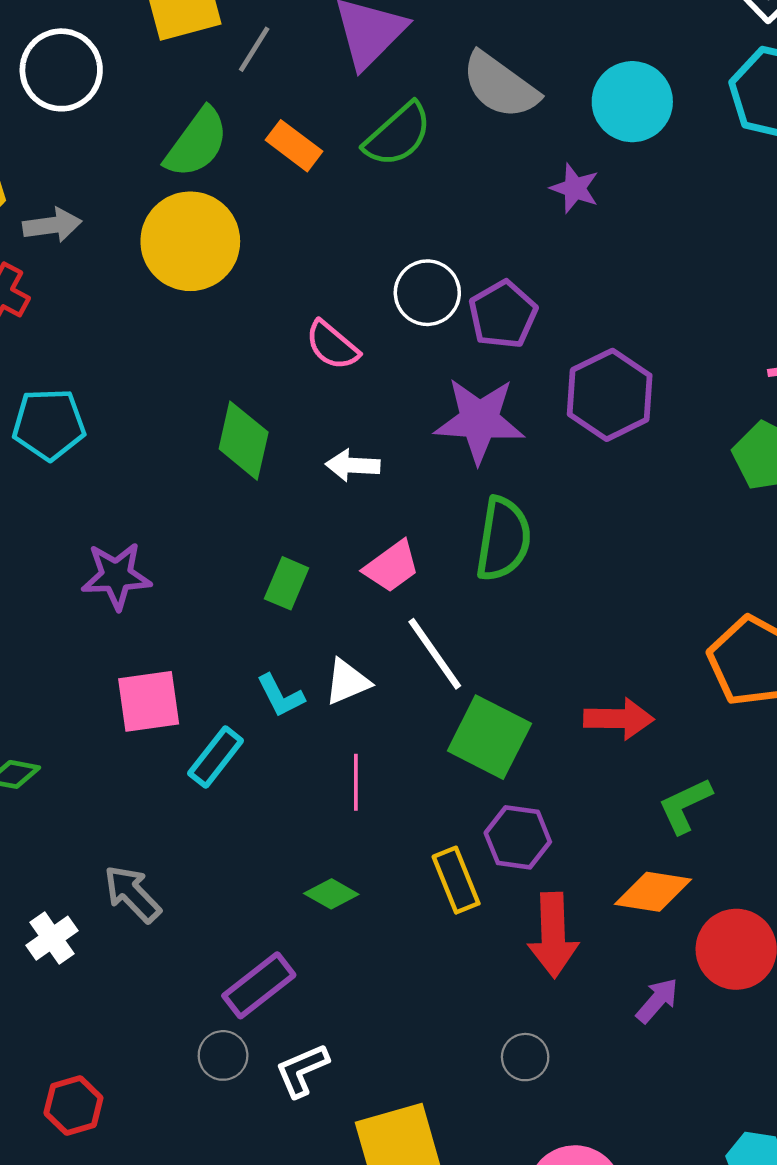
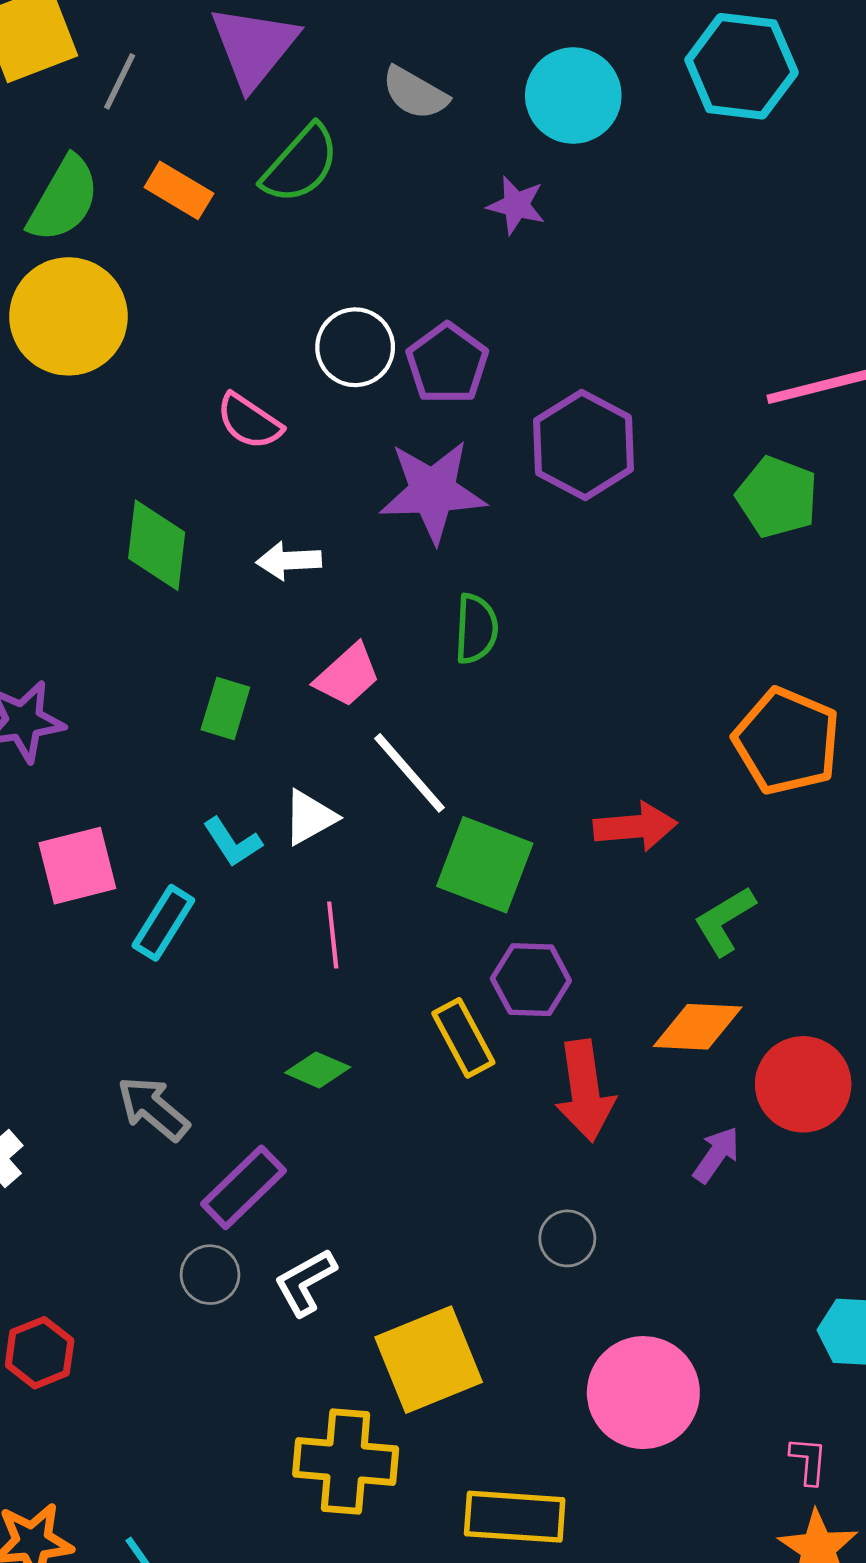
gray semicircle: (500, 85) -> (415, 93), size x0.7
green semicircle: (503, 539) -> (476, 629), size x0.7
gray arrow: (132, 894) -> (153, 1108), moved

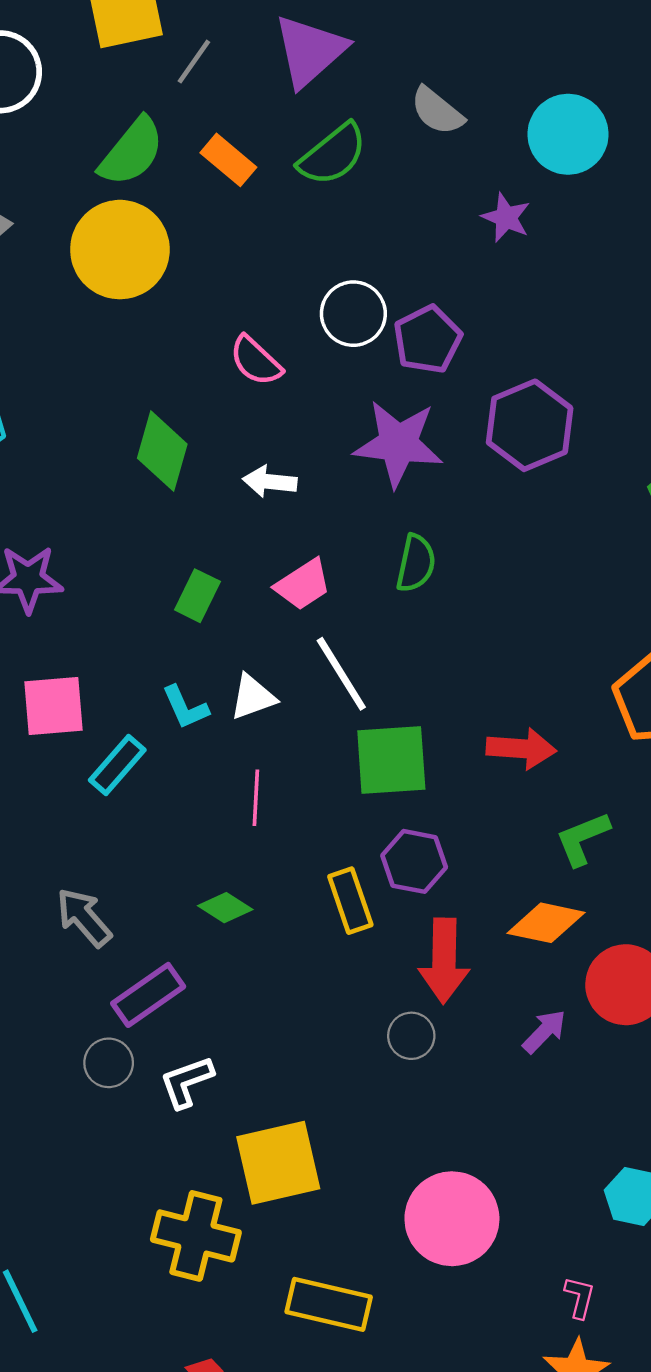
green square: (485, 865) -> (391, 760), turned -34
gray circle: (567, 1238) -> (411, 1036), moved

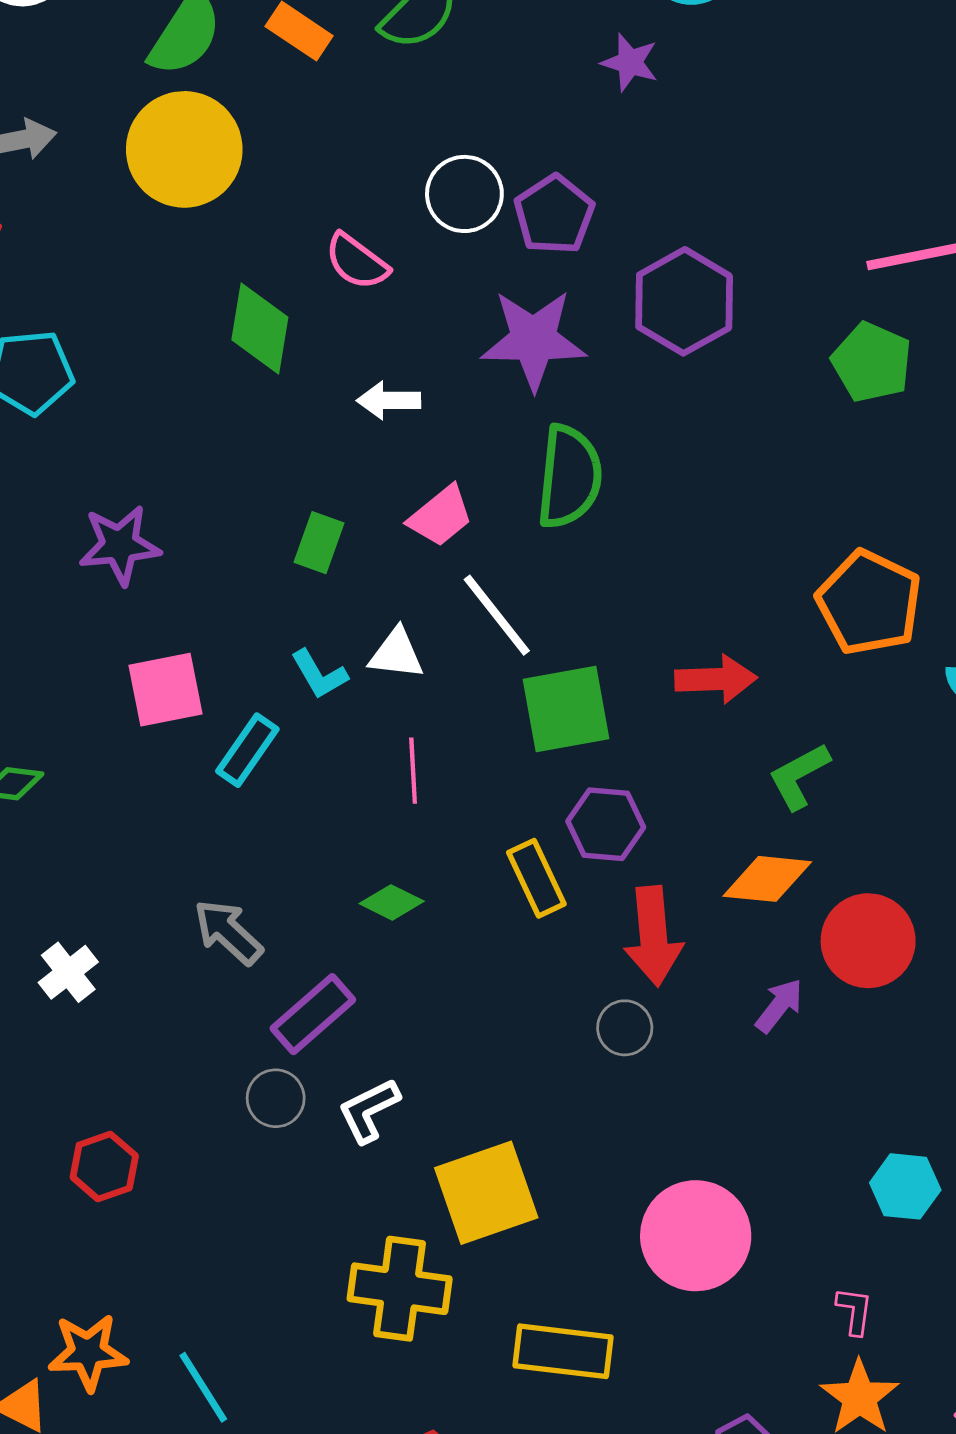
green diamond: (162, 451) -> (260, 328), moved
green semicircle: (416, 563) -> (569, 477), size x1.5
white triangle: (253, 697) -> (396, 654), turned 33

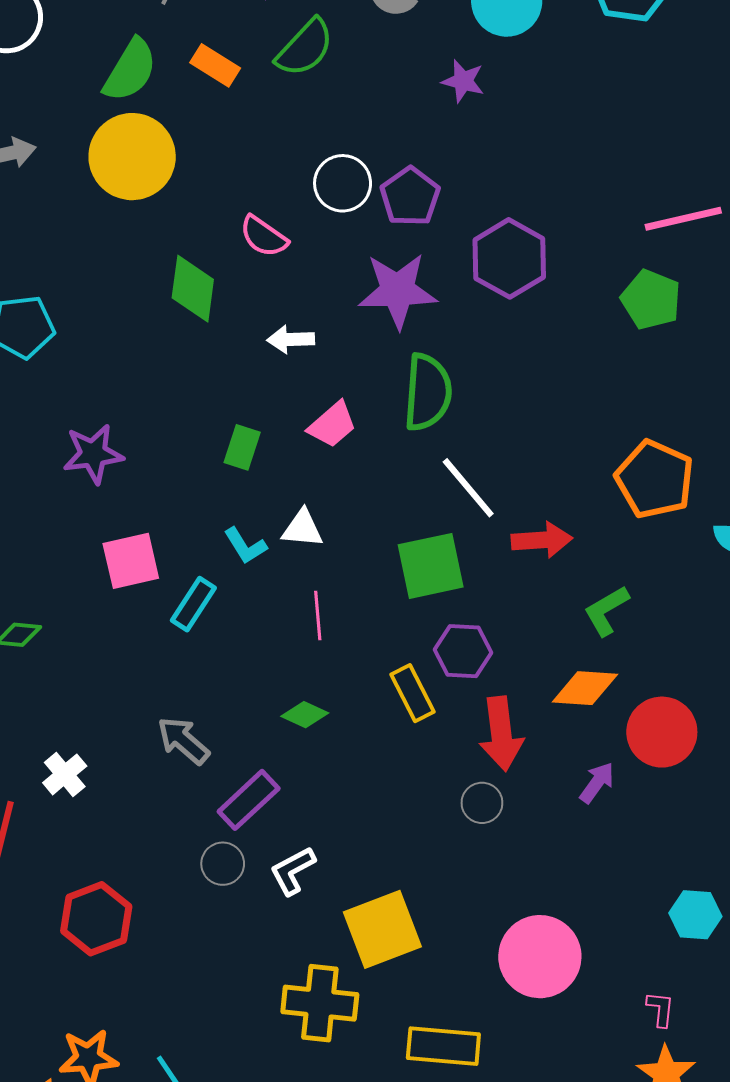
white line: (497, 615) -> (468, 488), moved
red hexagon: (104, 1166) -> (96, 919), size x1.4

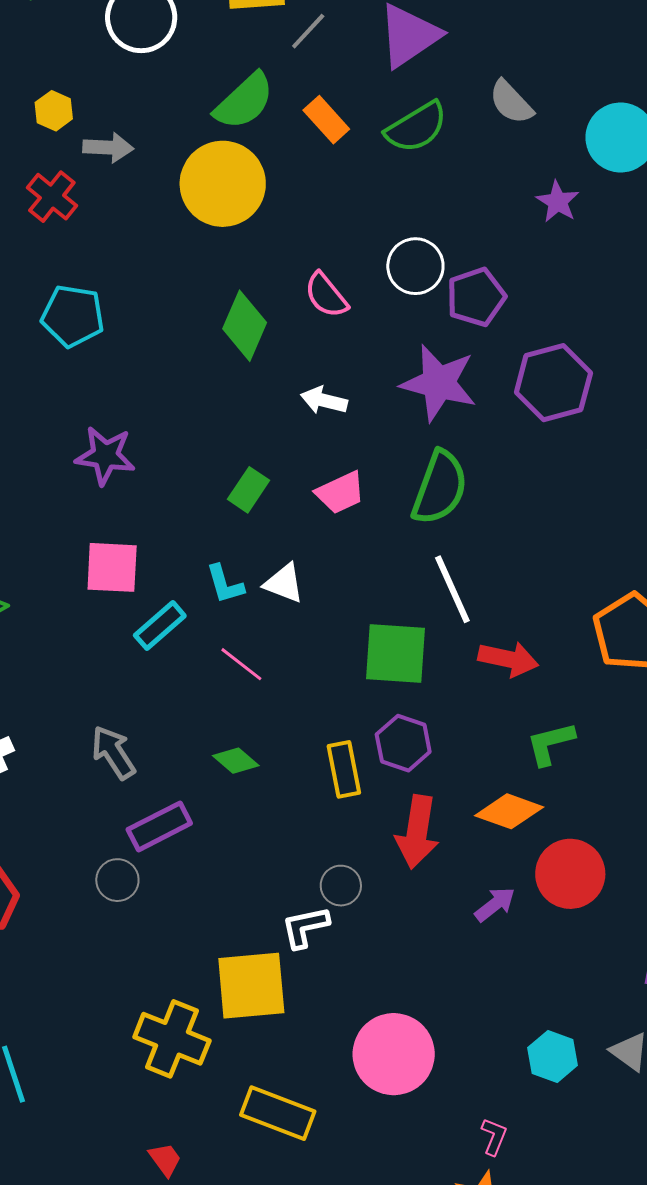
pink line: (318, 616) -> (241, 664), moved, turned -63
gray circle: (482, 803) -> (341, 886), moved
white L-shape: (293, 871) -> (305, 927), moved

